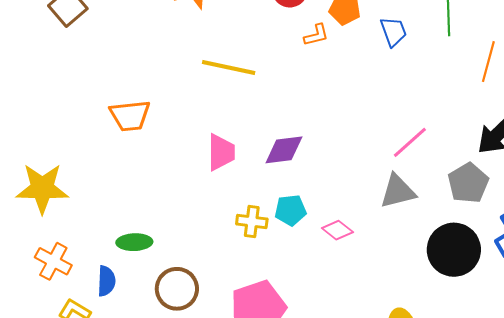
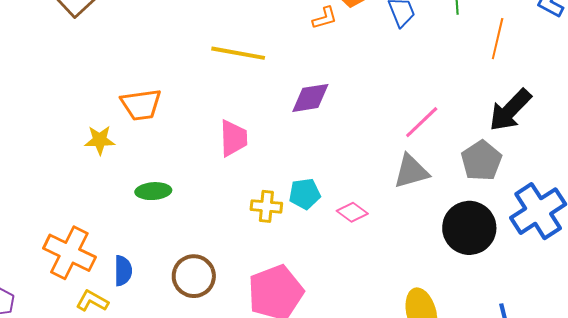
purple diamond: (284, 150) -> (310, 98), moved
yellow star: (42, 188) -> (100, 140), moved, size x0.6
green ellipse: (134, 242) -> (153, 191), moved
orange cross: (53, 261) -> (69, 253), size x1.4

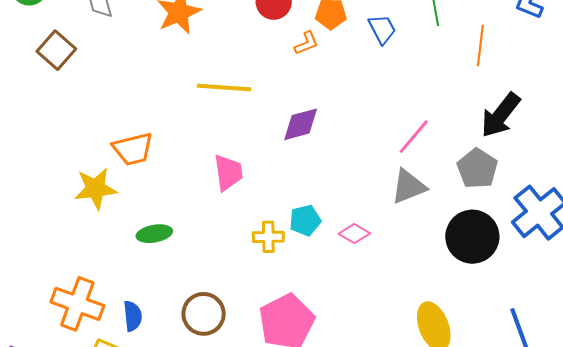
yellow star: (100, 140) -> (96, 189), size x1.4

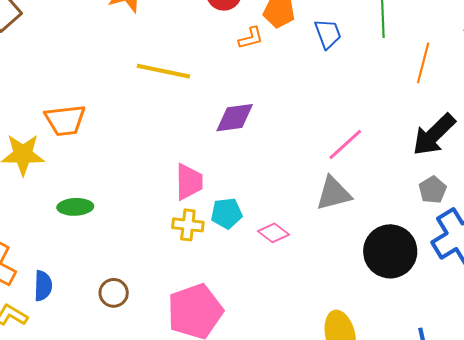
gray pentagon: (477, 169) -> (433, 190), moved, size x0.7
pink trapezoid: (228, 172) -> (189, 182), moved
brown circle: (204, 314) -> (114, 293), size x0.7

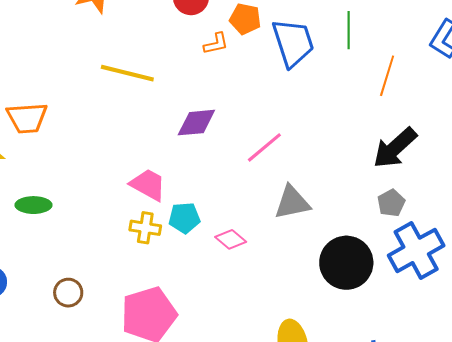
blue trapezoid: (328, 34) -> (293, 43), size x1.6
pink line: (345, 145) -> (264, 147), moved
pink trapezoid: (189, 182) -> (148, 185), turned -63

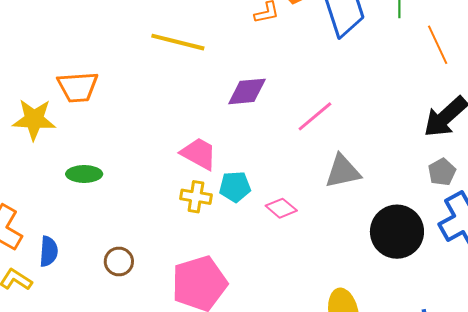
orange line: (387, 76) -> (438, 45), turned -42

